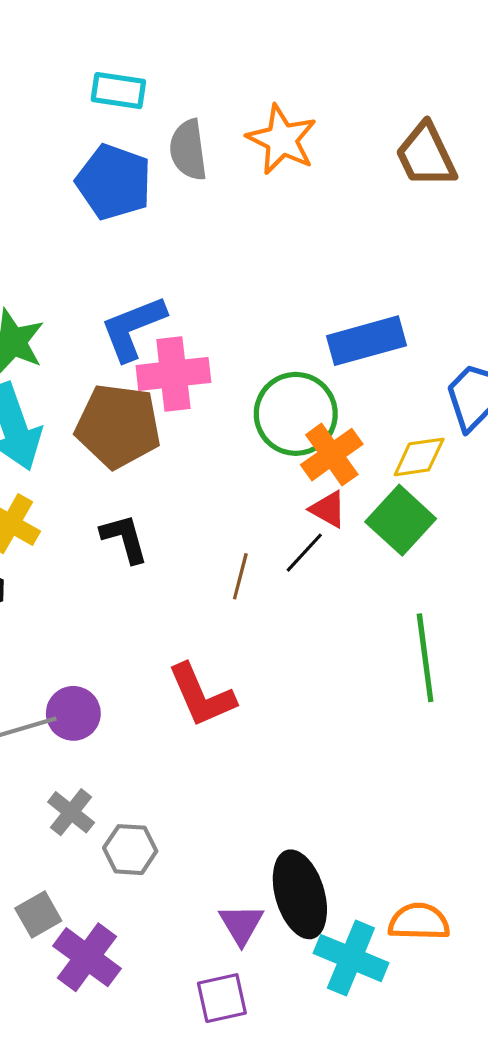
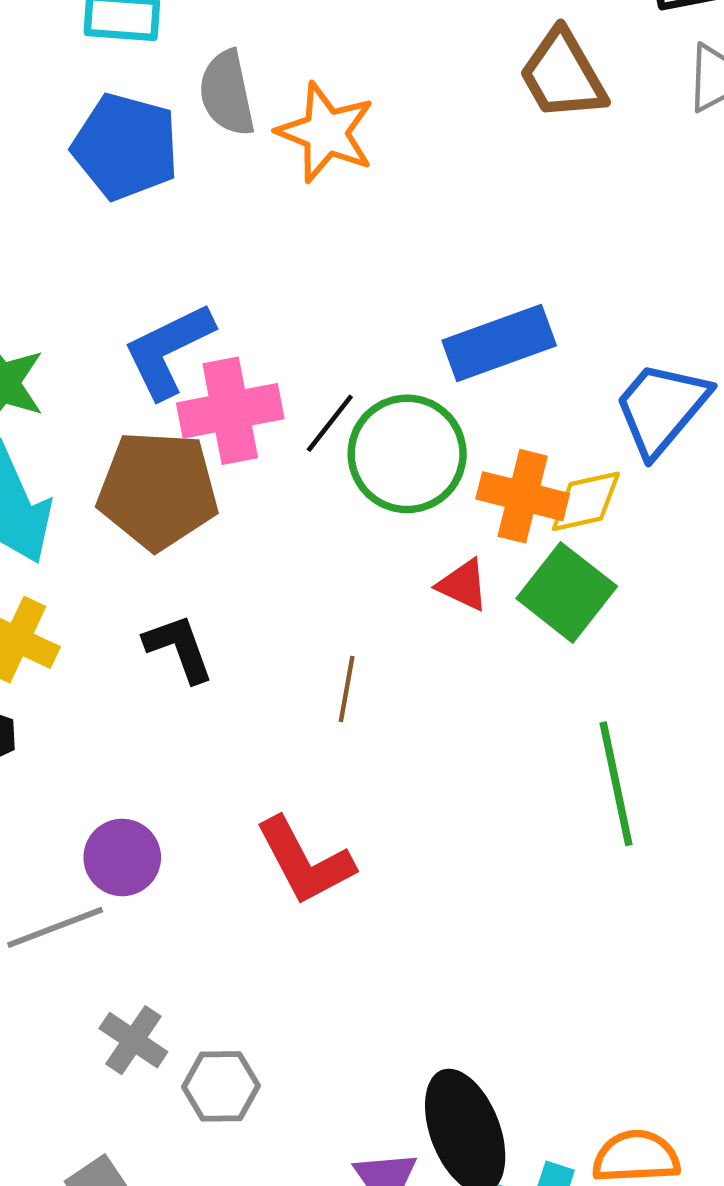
orange star: (282, 140) -> (326, 132), moved
orange cross: (332, 455) -> (523, 496), moved, turned -36
black line: (304, 553) -> (330, 423), moved
purple circle: (73, 713) -> (122, 857), moved

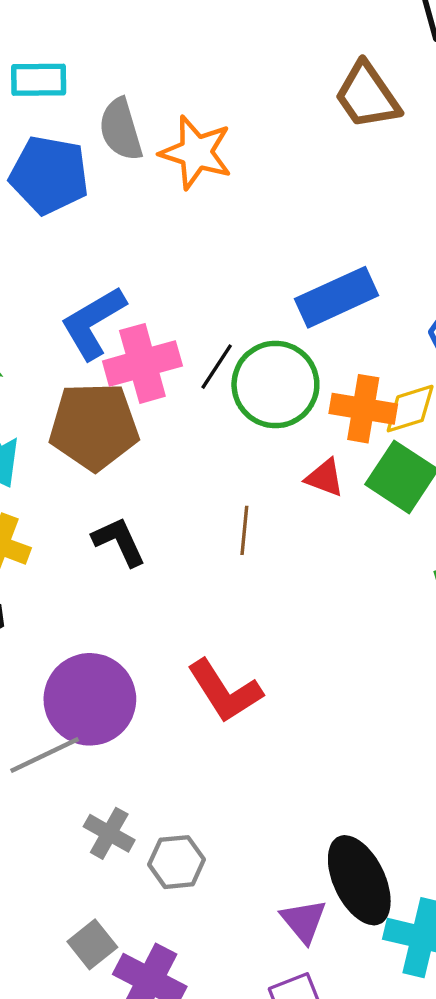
brown line: (347, 689) -> (244, 530), moved
purple circle: (122, 857) -> (90, 699), size x1.6

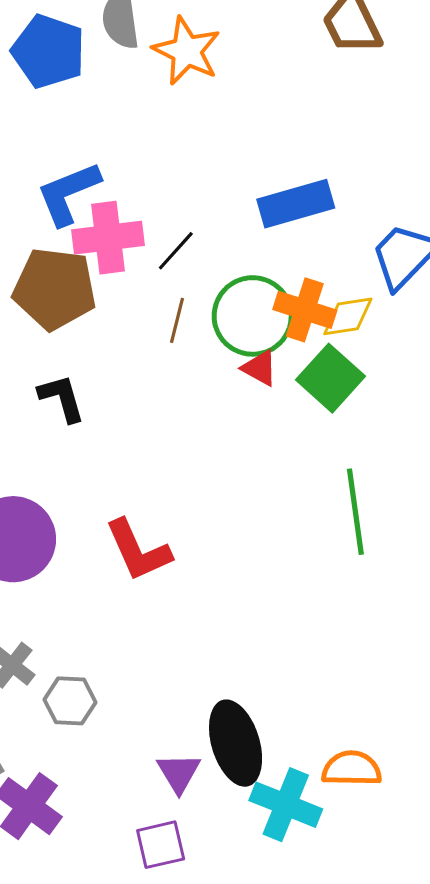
green circle: (275, 384) -> (253, 316), moved
brown line: (244, 530) -> (177, 320), moved

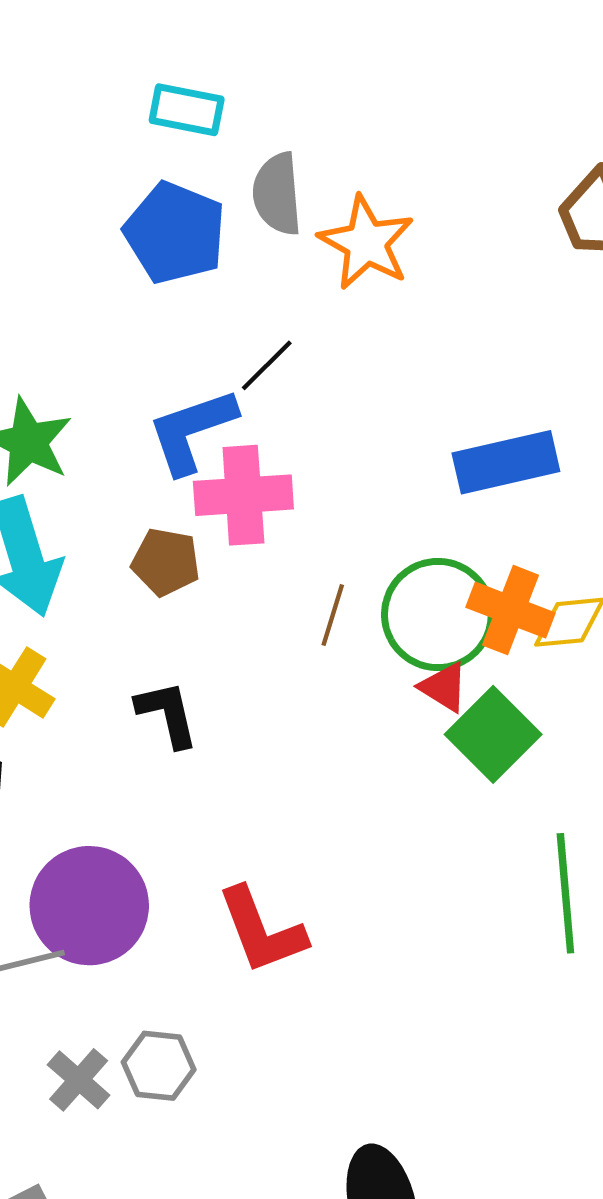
black line: (176, 251) -> (267, 365), moved
brown pentagon: (55, 289) -> (166, 562), size x0.6
green square: (331, 378) -> (493, 734), moved
gray hexagon: (70, 701) -> (159, 1066), moved

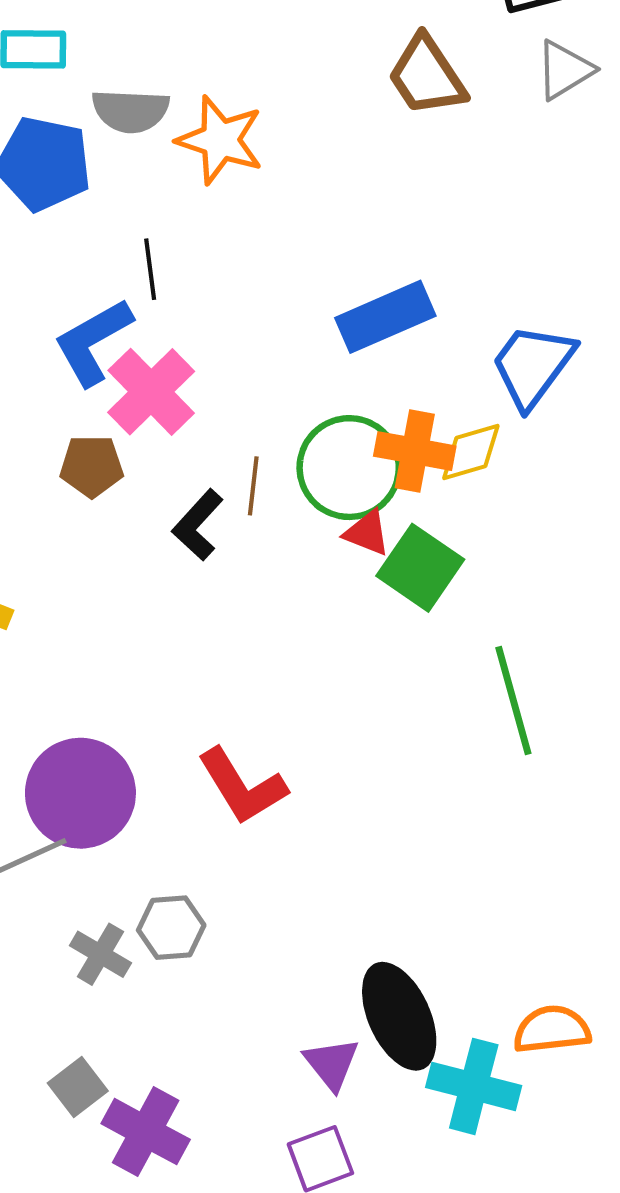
gray semicircle: (277, 194) -> (130, 111), turned -72
black line: (267, 365) -> (150, 269), turned -42
pink cross: (243, 495) -> (151, 392), turned -30
black L-shape: (167, 714) -> (198, 525), moved, turned -114

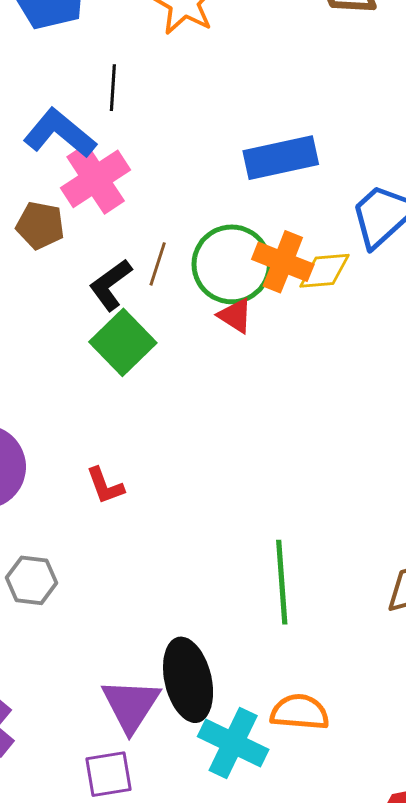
blue L-shape: (93, 342) -> (60, 133), turned 58
green square: (420, 568) -> (123, 342), moved
green line: (513, 700) -> (282, 582), moved
red L-shape: (242, 786) -> (105, 486), size x0.6
purple triangle: (332, 1064) -> (131, 705), size x1.4

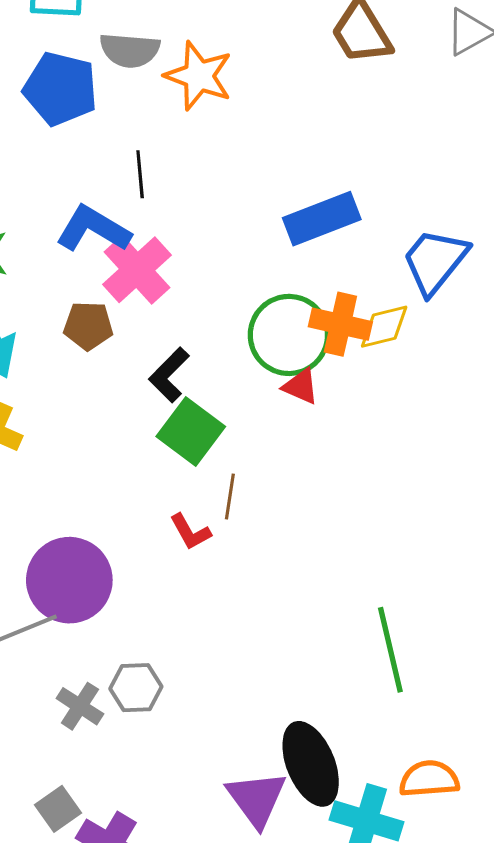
brown line: (158, 264) -> (230, 497), moved
red L-shape: (105, 486) -> (190, 532), moved

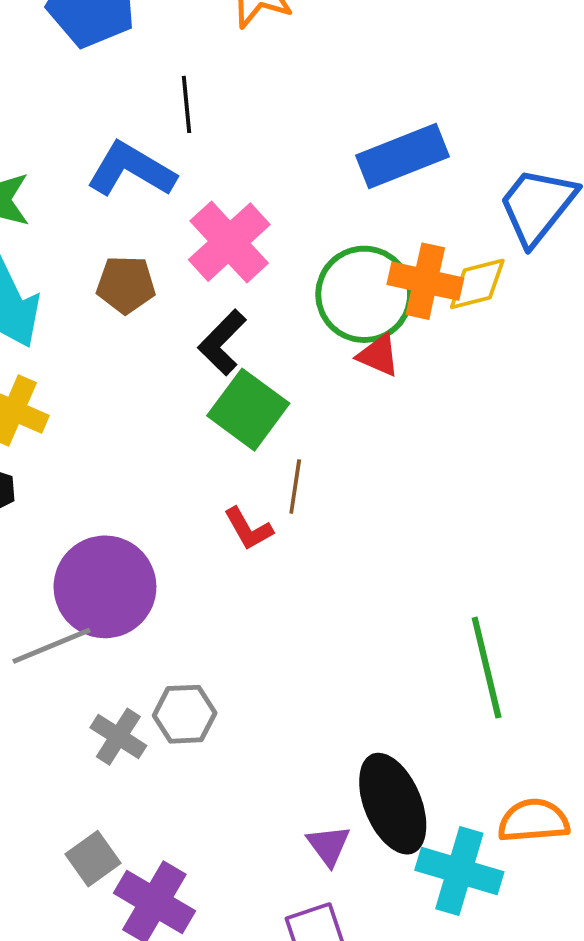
pink cross: (137, 270) -> (229, 242), moved
purple triangle: (257, 799) -> (329, 845), size x0.6

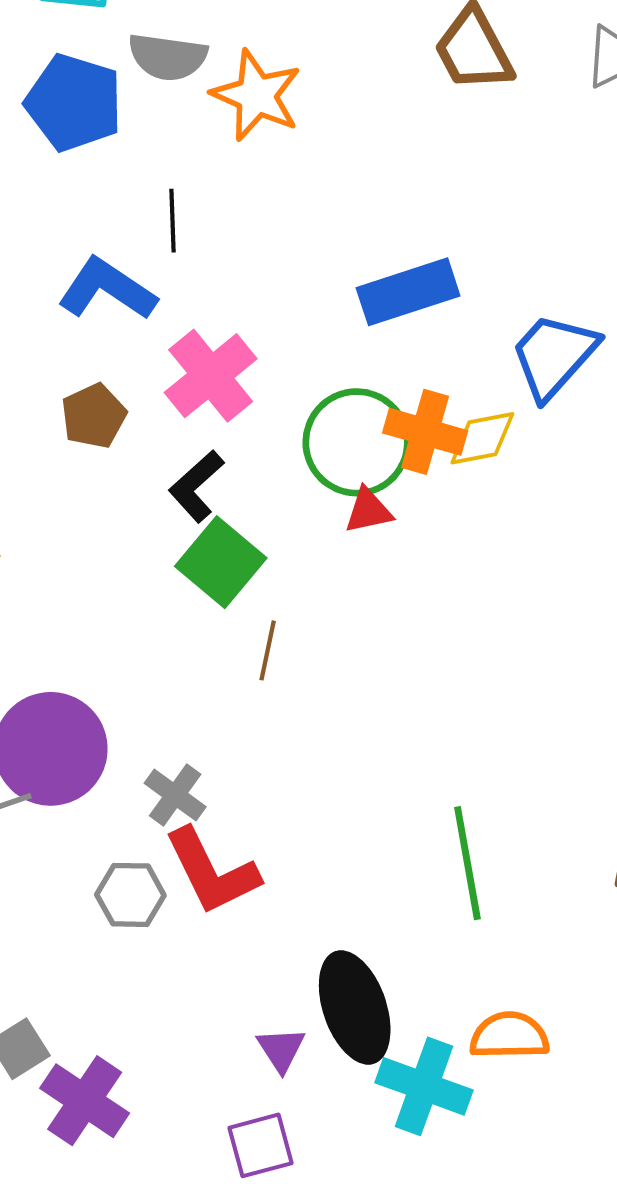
brown pentagon: (126, 285) -> (94, 416), turned -30
red triangle: (379, 355) -> (368, 511), turned -39
red L-shape: (248, 529) -> (212, 872), moved, size x1.8
gray cross: (118, 737) -> (175, 795), moved

